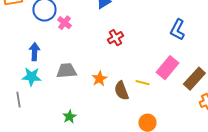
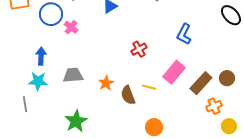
red cross: (115, 38) -> (139, 49), moved
green star: (69, 117) -> (76, 121), size x1.6

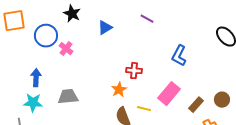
red cross: (139, 49) -> (134, 71), turned 35
orange star: (106, 83) -> (119, 90), moved
brown rectangle: (201, 83) -> (196, 105), size x0.7

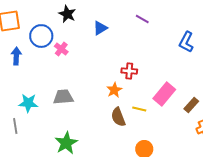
blue L-shape: (179, 56) -> (186, 42), moved
blue arrow: (36, 78) -> (16, 56), moved

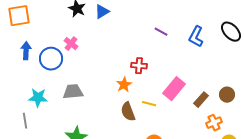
purple line: (142, 19) -> (161, 32), moved
blue triangle: (100, 28) -> (102, 12), moved
blue circle: (41, 36) -> (51, 59), moved

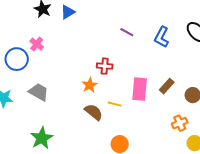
pink rectangle: (174, 89) -> (140, 89), turned -35
gray trapezoid: (73, 92) -> (39, 92), turned 35
brown rectangle: (201, 100) -> (167, 86), moved
brown semicircle: (128, 112) -> (94, 112), turned 150

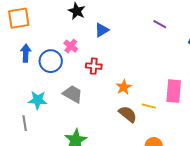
blue triangle: (68, 12) -> (102, 30), moved
purple line: (127, 32) -> (160, 24), moved
red cross: (105, 66) -> (94, 66), moved

